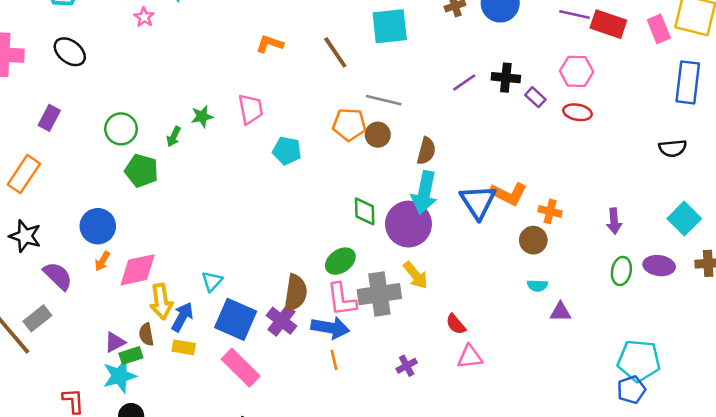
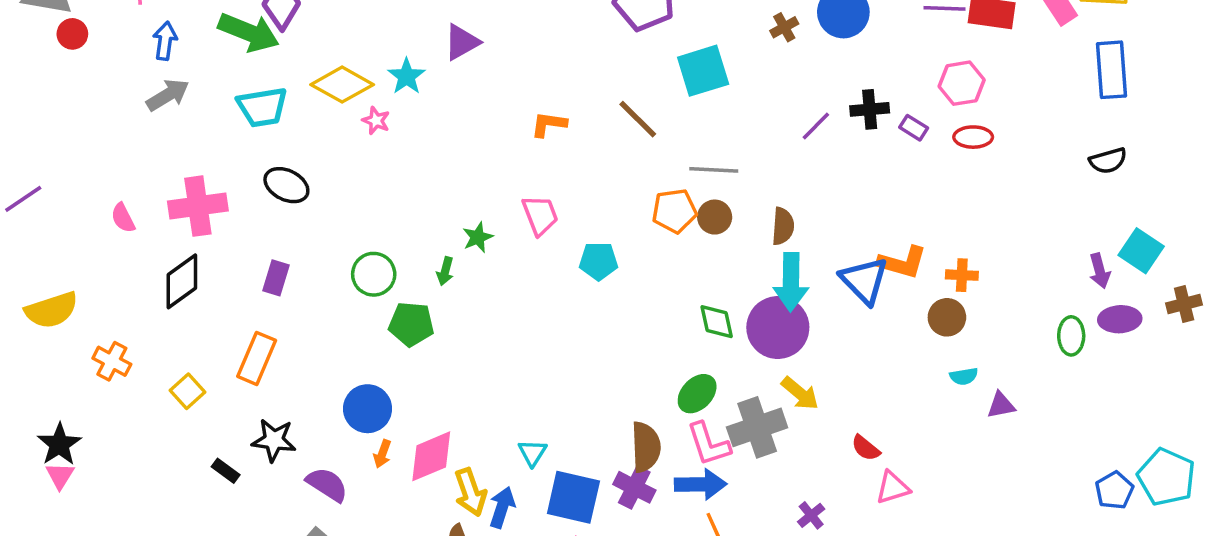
purple arrow: (614, 221) -> (1100, 271), moved
cyan pentagon: (639, 361) -> (1166, 477), moved, turned 30

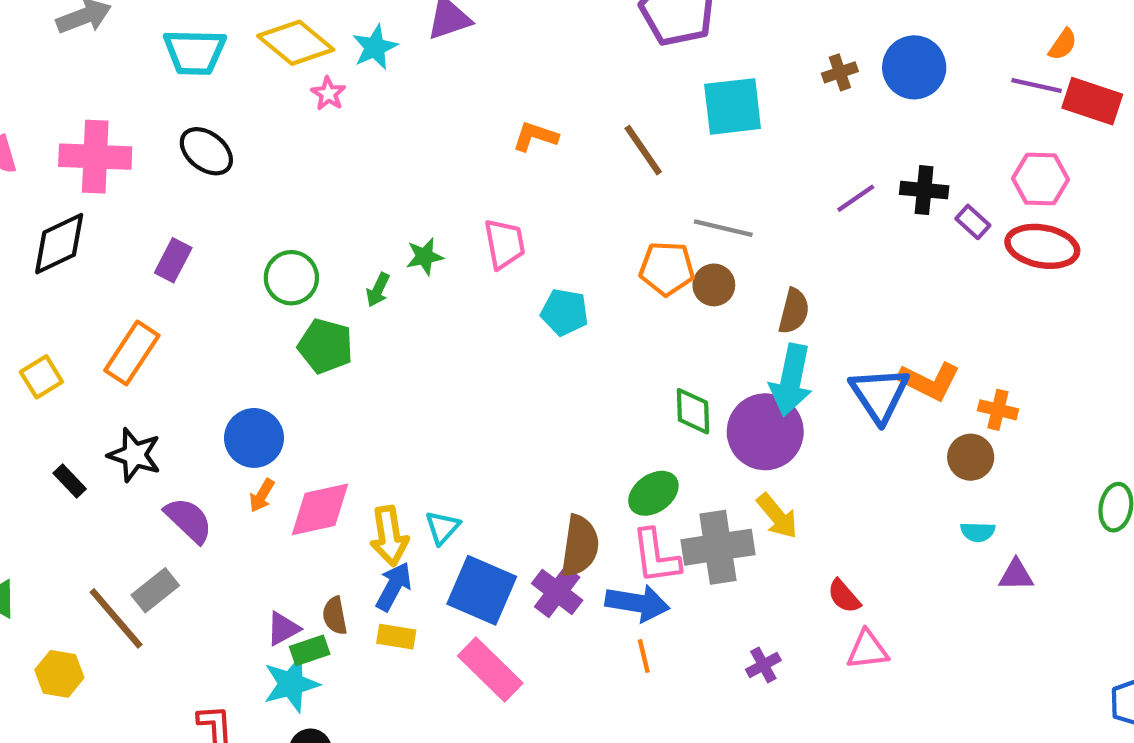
red ellipse: (973, 137) -> (1042, 246), size x1.5
yellow arrow: (470, 492) -> (389, 536), moved

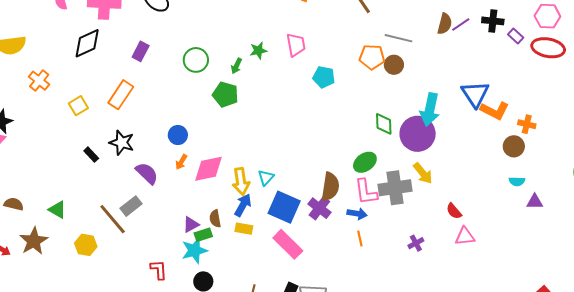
brown semicircle: (794, 311) -> (445, 24), moved
green pentagon: (325, 346) -> (225, 95), moved
blue triangle: (879, 395) -> (475, 94), moved
blue circle: (254, 438) -> (178, 135), size x0.7
blue arrow: (637, 603) -> (357, 214), size x0.7

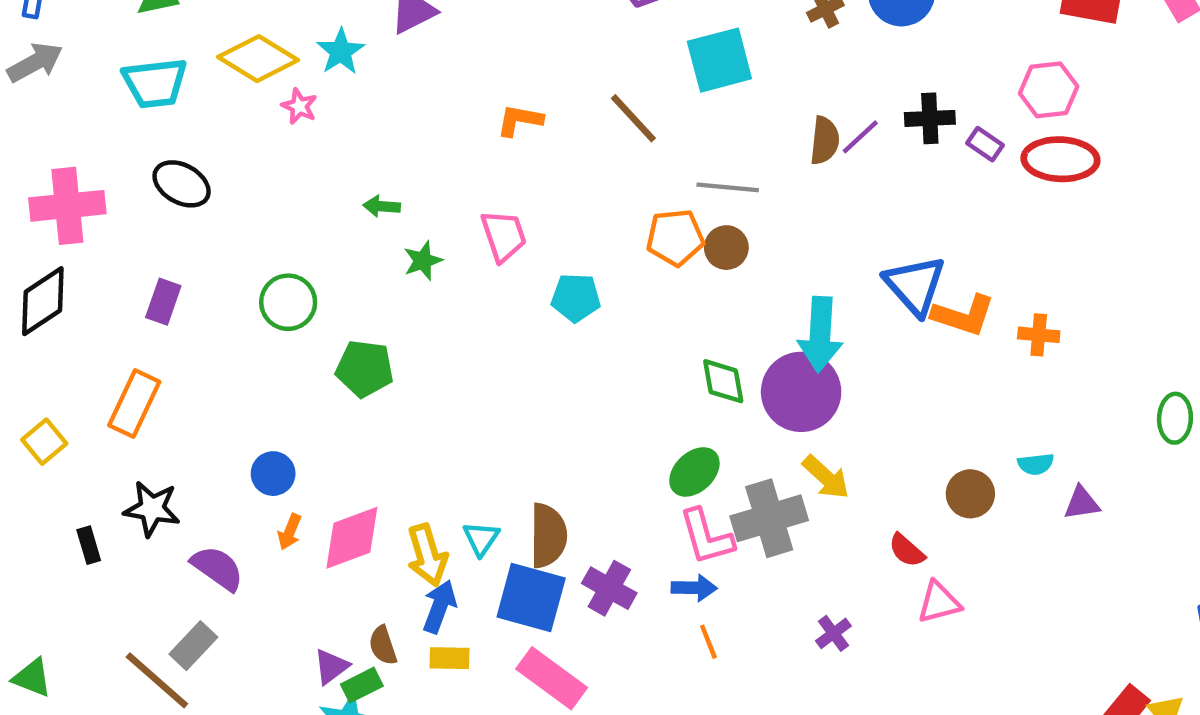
green arrow: (236, 66) -> (382, 206), moved, turned 77
brown circle: (514, 146) -> (970, 494), moved
black rectangle: (91, 155) -> (89, 545), turned 35
brown semicircle: (330, 187) -> (548, 536), moved

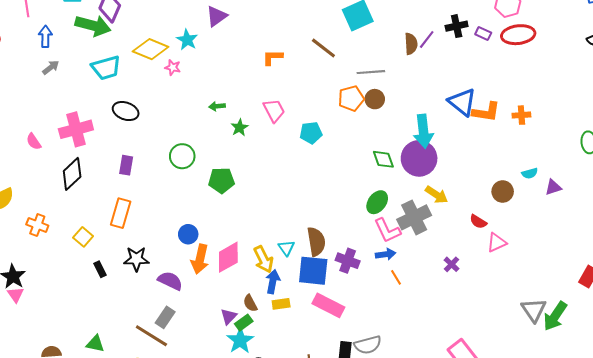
gray arrow: (35, 62) -> (51, 67), size x0.7
orange arrow: (290, 532) -> (200, 259), size x1.8
black rectangle: (89, 545) -> (100, 269), moved

